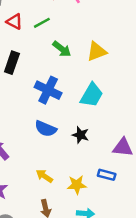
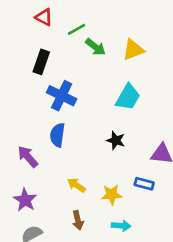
green line: (42, 23) -> (76, 29), moved
blue cross: (48, 90) -> (62, 96), moved
blue semicircle: (46, 129) -> (57, 135), moved, turned 75

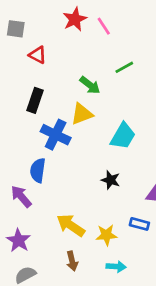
green line: (76, 29) -> (124, 67), moved
yellow triangle: (133, 50) -> (82, 114), moved
blue semicircle: (57, 135) -> (38, 170), moved
yellow arrow: (76, 185) -> (71, 225), size x1.5

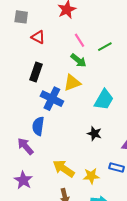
pink line: (104, 26) -> (80, 40), moved

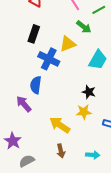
green arrow: (78, 60) -> (84, 27), moved
yellow star: (91, 176) -> (84, 112), moved
purple star: (23, 180) -> (13, 141), moved

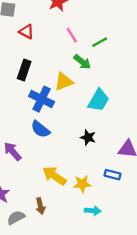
blue semicircle: (36, 85) -> (40, 129), moved, turned -60
yellow star: (84, 112) -> (82, 184), moved
brown arrow: (61, 151) -> (40, 206), moved

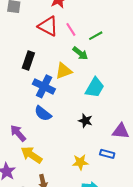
red triangle: (26, 32) -> (48, 26), moved, size x1.5
yellow arrow: (54, 176) -> (31, 155), moved

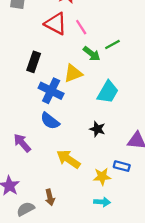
green line: (96, 36) -> (112, 44), moved
yellow arrow: (31, 155) -> (68, 159), moved
yellow star: (80, 162) -> (102, 176), moved

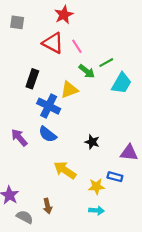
cyan trapezoid: (108, 92) -> (121, 83), moved
purple arrow: (22, 143) -> (19, 138), moved
gray semicircle: (26, 209) -> (25, 217), turned 56

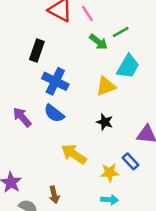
cyan trapezoid: (121, 83) -> (128, 67), moved
yellow triangle: (69, 90) -> (106, 86), moved
blue rectangle: (115, 177) -> (131, 161), turned 32

